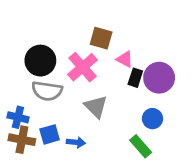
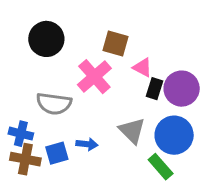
black circle: (40, 61) -> (46, 39), moved
gray triangle: (96, 107) -> (132, 131), moved
blue circle: (152, 119) -> (174, 135), size x1.6
blue arrow: (76, 142) -> (87, 144), moved

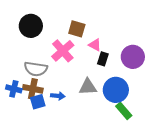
purple circle: (182, 89) -> (133, 57), moved
gray triangle: (132, 131) -> (88, 87), turned -48
brown cross: (25, 159) -> (33, 89), moved
green rectangle: (161, 167) -> (124, 111), moved

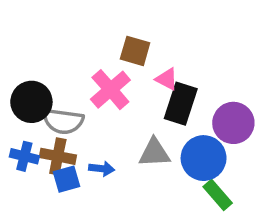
black circle: (31, 26) -> (31, 102), moved
purple circle: (133, 57) -> (233, 123), moved
black rectangle: (103, 59) -> (181, 104), size x1.6

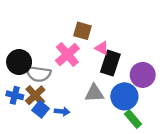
brown cross: (58, 156) -> (35, 95), turned 36
blue arrow: (102, 169) -> (62, 111), moved
blue square: (67, 179) -> (41, 109), turned -35

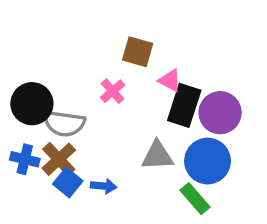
pink cross: (67, 54) -> (113, 91), size x0.6
purple circle: (143, 75) -> (220, 113), moved
green rectangle: (133, 119) -> (195, 199), moved

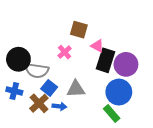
gray triangle: (157, 156) -> (76, 89), moved
brown cross: (59, 159) -> (39, 103), moved
blue square: (68, 183) -> (49, 88), moved

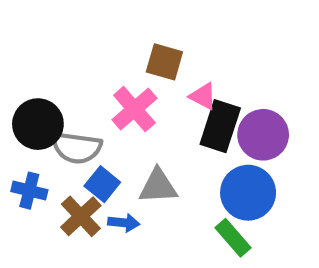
pink cross: (65, 52) -> (134, 109), size x1.5

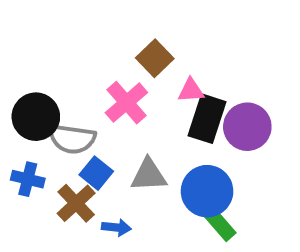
brown square: (164, 62) -> (155, 58), turned 30
pink triangle: (203, 96) -> (191, 90), turned -32
blue circle: (248, 193) -> (207, 191), moved
blue arrow: (124, 223) -> (116, 227), moved

